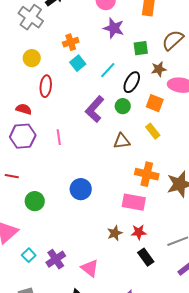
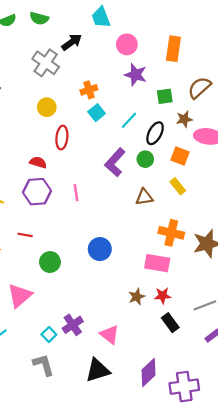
cyan square: (29, 255) -> (49, 335), moved

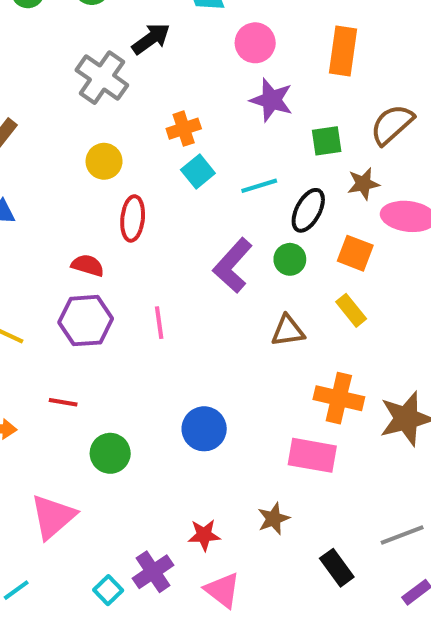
cyan line: (129, 120) -> (259, 186), turned 30
red star: (163, 296) -> (204, 535), moved

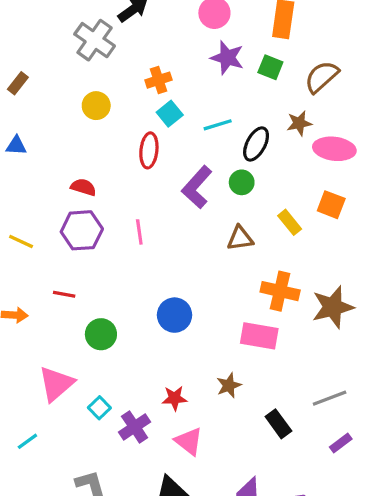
green square: (327, 141) -> (270, 67), moved, turned 30
red ellipse: (133, 218) -> (149, 150), moved
orange square: (355, 253) -> (331, 205), moved
cyan square: (108, 590) -> (99, 408), moved

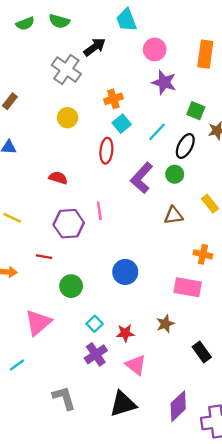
green square: (270, 67) -> (196, 111), moved
cyan line: (218, 125) -> (157, 132), turned -30
purple hexagon: (82, 230) -> (69, 224), moved
orange cross: (280, 291) -> (203, 254), size x0.7
cyan square: (99, 408) -> (95, 324), moved

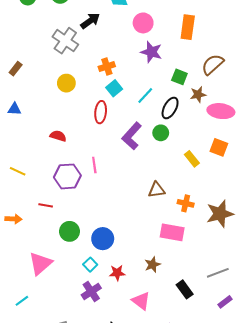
brown triangle: (173, 215) -> (157, 190), moved
blue circle: (125, 272) -> (103, 239), moved
pink triangle: (136, 365) -> (141, 301), moved

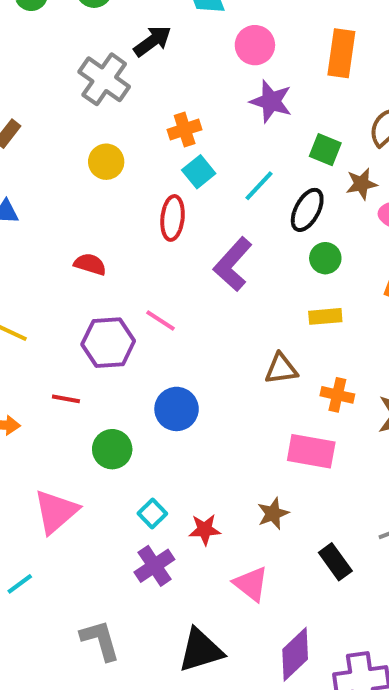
green circle: (161, 133) -> (325, 258), moved
yellow rectangle: (192, 159) -> (325, 316), moved, turned -56
pink line: (94, 165) -> (160, 321), turned -49
blue circle: (103, 239) -> (177, 409), moved

